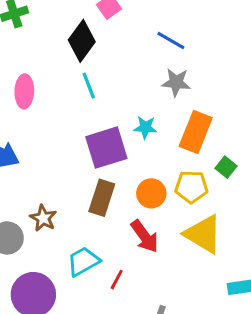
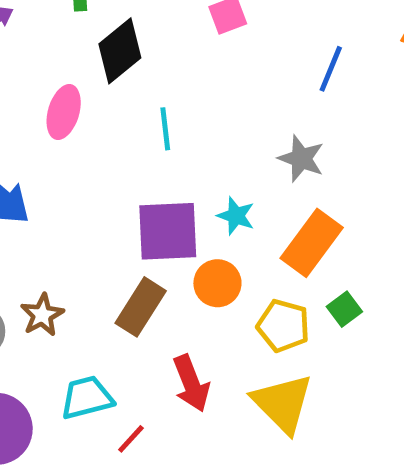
black diamond: (82, 41) -> (120, 51), moved
blue line: (171, 41) -> (331, 69), moved, turned 68
orange circle: (151, 193) -> (217, 283), moved

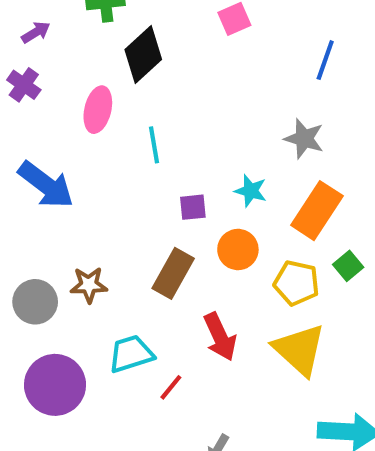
cyan line: (165, 129) -> (154, 145), moved
purple square: (168, 231) -> (193, 207), size x0.5
brown star: (42, 315) -> (89, 285), turned 30

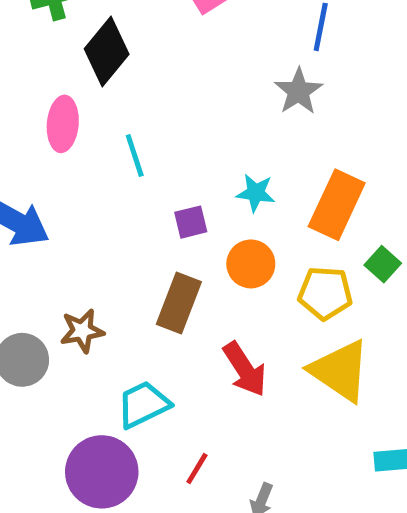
gray star: (304, 139) -> (299, 91), moved, turned 30
purple circle: (55, 385) -> (102, 472), moved
red line: (171, 387) -> (197, 469), moved

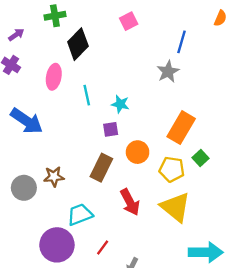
cyan star: (256, 193) -> (120, 104), moved

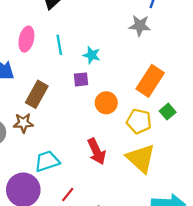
gray star: (168, 72) -> (140, 26), turned 30
pink ellipse: (54, 77) -> (26, 39), moved
brown rectangle: (101, 168) -> (37, 94), moved

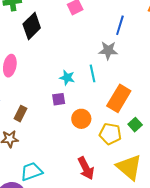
cyan line: (59, 45) -> (92, 73), moved
brown rectangle: (37, 94) -> (21, 114), size x0.7
red arrow: (97, 151) -> (86, 168), moved
yellow triangle: (141, 158) -> (129, 167), moved

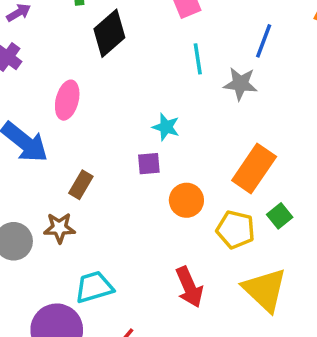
cyan line: (92, 73) -> (198, 59), moved

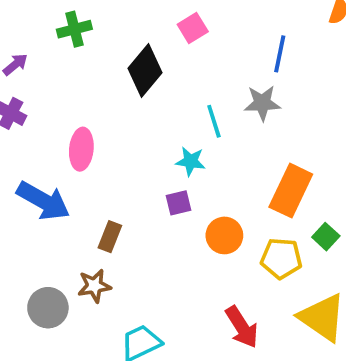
black diamond: (109, 33) -> (145, 70), moved
cyan line: (198, 59) -> (214, 121), moved

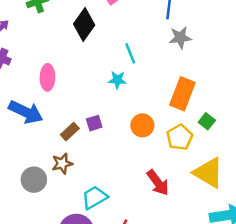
gray star: (262, 103) -> (180, 38), moved
purple square: (178, 203) -> (94, 123), moved
brown rectangle: (110, 237) -> (70, 132), turned 30
yellow pentagon: (281, 258) -> (180, 137), turned -30

